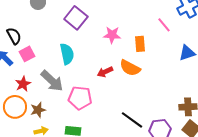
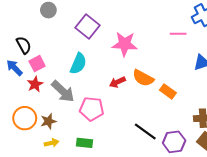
pink line: (164, 25) -> (178, 34), turned -49
pink star: (112, 35) -> (125, 44), size x1.4
orange rectangle: (140, 44) -> (168, 91), moved, turned -49
cyan semicircle: (67, 54) -> (78, 64), turned 35
red star: (23, 84) -> (35, 84), moved

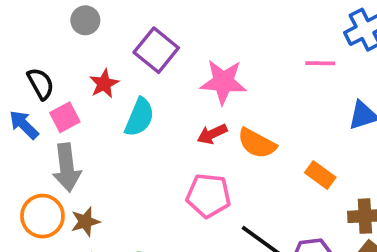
red arrow: (117, 82) -> (212, 134), moved
red star: (35, 84) -> (104, 84), moved
gray arrow: (63, 91) -> (67, 168), moved, turned 40
orange rectangle: (168, 91) -> (320, 175), moved
pink pentagon: (92, 109) -> (208, 196), moved

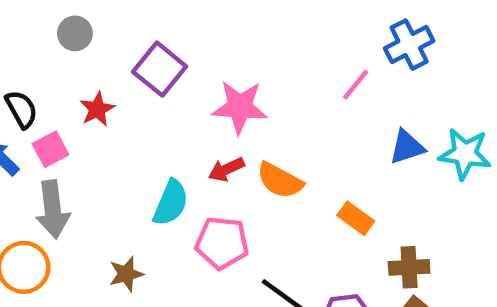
pink line: (320, 63) -> (356, 85), turned -52
cyan semicircle: (139, 117) -> (171, 203), moved
brown star: (85, 222) -> (126, 274), moved

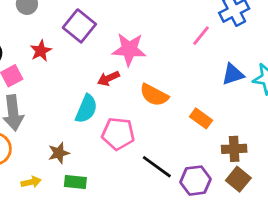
red arrow: (226, 169) -> (108, 78), moved

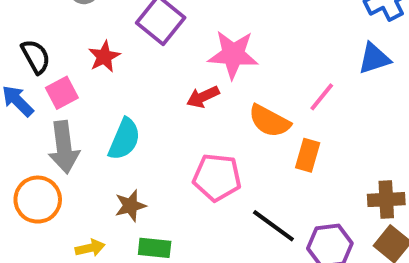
pink line: (201, 36) -> (322, 97), moved
blue triangle: (233, 74) -> (374, 59), moved
cyan semicircle: (86, 109) -> (124, 139), moved
orange rectangle: (201, 118) -> (308, 155), moved, turned 70

